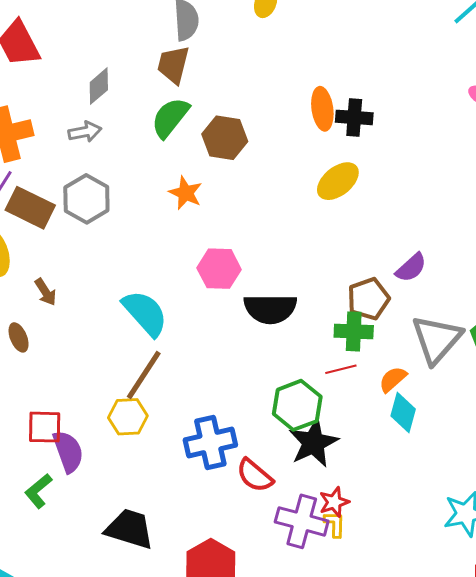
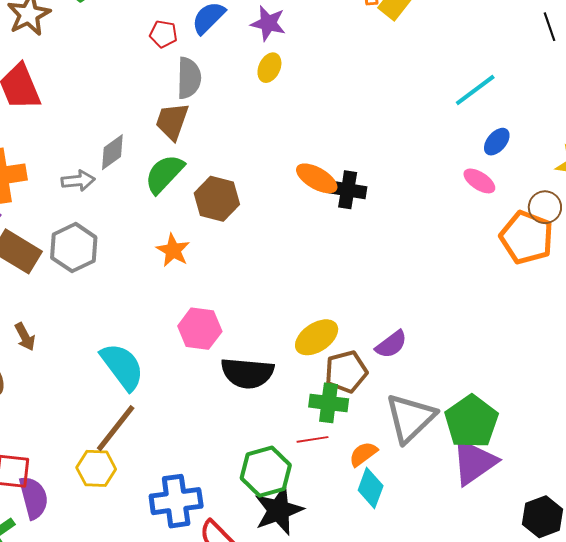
gray diamond: (99, 86) -> (112, 152), moved
orange ellipse: (322, 109) -> (317, 178), turned -57
yellow ellipse: (338, 181) -> (317, 337), moved

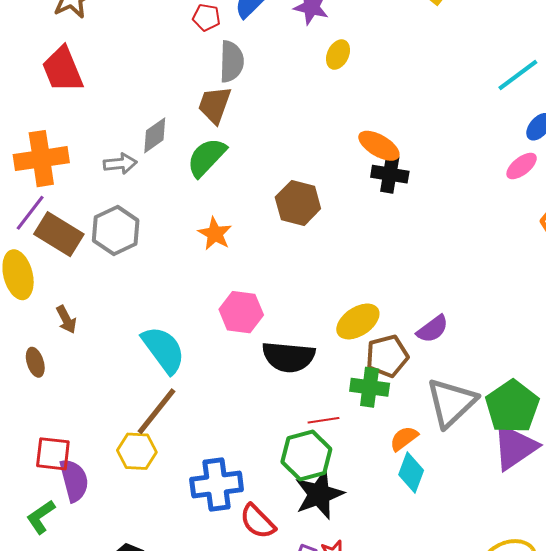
yellow ellipse: (269, 68) -> (338, 55), moved
orange ellipse: (317, 178) -> (379, 146), moved
pink ellipse: (479, 181) -> (522, 166), turned -72
brown hexagon: (217, 199) -> (298, 203), moved
red line: (313, 439) -> (324, 420), moved

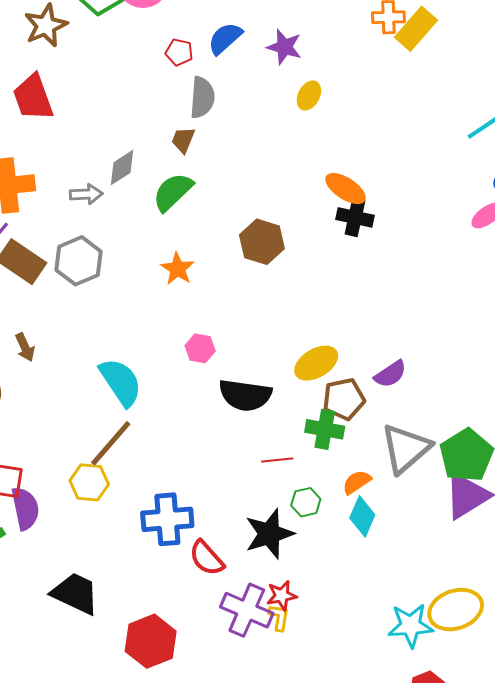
brown trapezoid: (215, 105) -> (183, 140), size x0.7
pink hexagon: (241, 312) -> (200, 348), size x0.7
green hexagon: (306, 456) -> (306, 502), moved, size x0.6

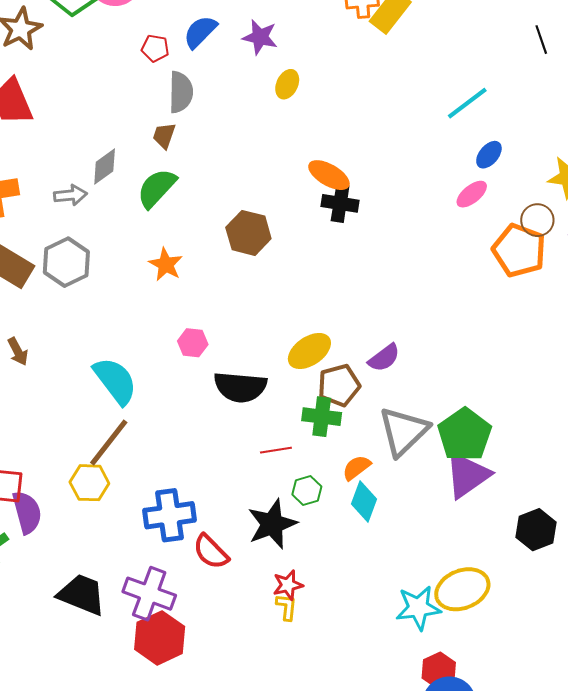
purple cross: (247, 610) -> (149, 594), moved

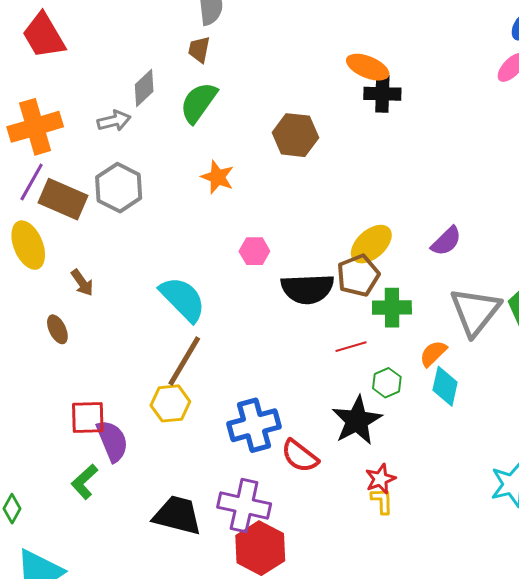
brown pentagon: (339, 385) -> (358, 275), moved

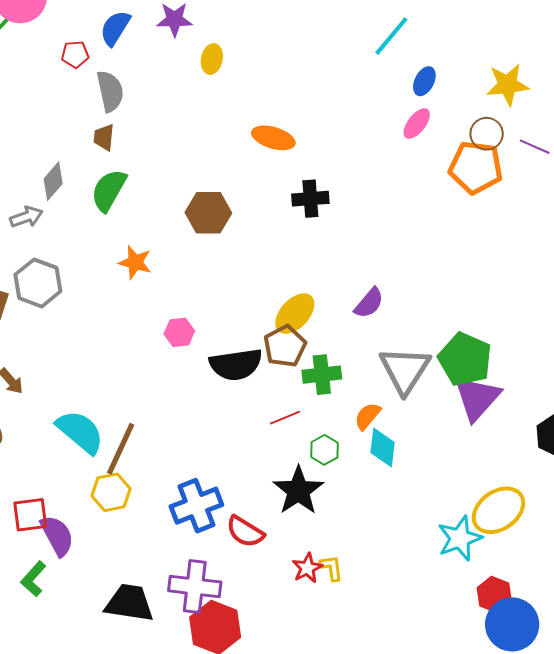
black cross: (382, 94) -> (310, 199), moved
cyan semicircle: (183, 299) -> (80, 432), moved
red star: (380, 479) -> (307, 568), moved

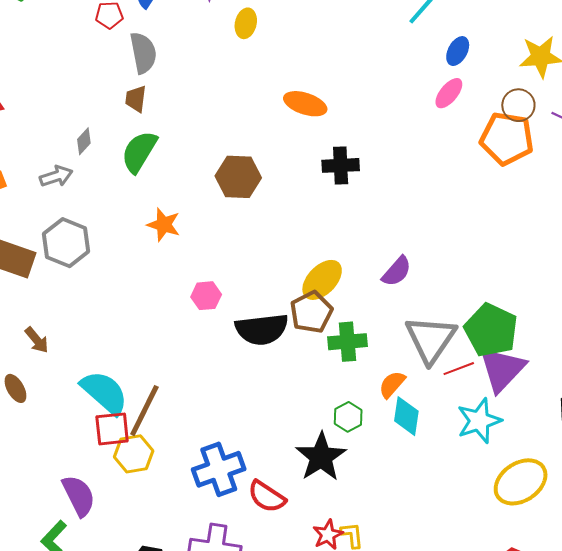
gray diamond: (53, 181) -> (84, 141), size x0.7
red line: (285, 418) -> (459, 369), moved
red square: (30, 515) -> (112, 429), moved
cyan star: (460, 538) -> (479, 421), moved

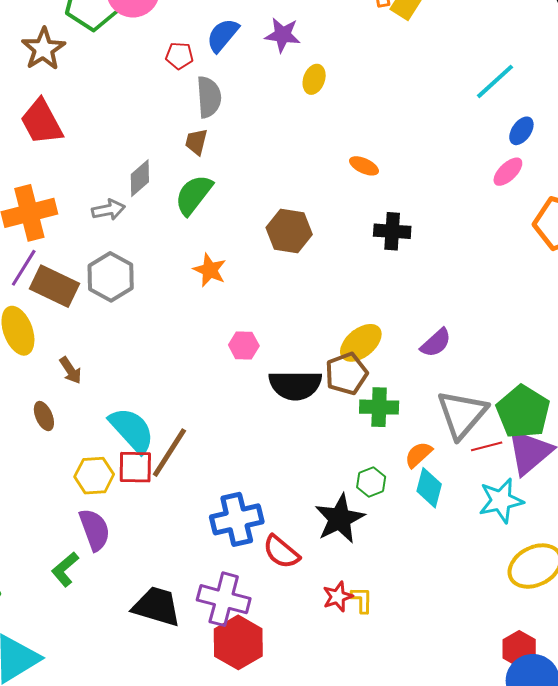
orange ellipse: (305, 104) -> (364, 166), size x0.7
gray diamond: (84, 141) -> (140, 178), size x1.4
yellow hexagon: (134, 454) -> (94, 476), moved

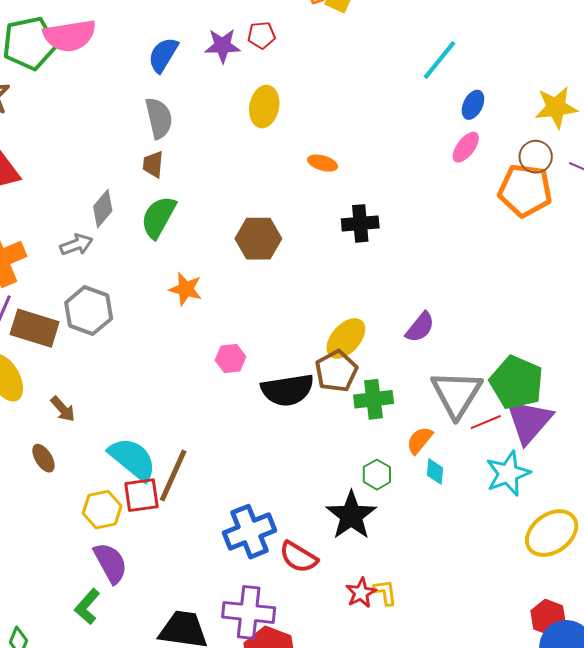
red pentagon: (179, 56) -> (261, 35), moved
yellow ellipse: (314, 79) -> (264, 107), moved, size x1.4
cyan diamond: (429, 488) -> (435, 471), size x0.7

